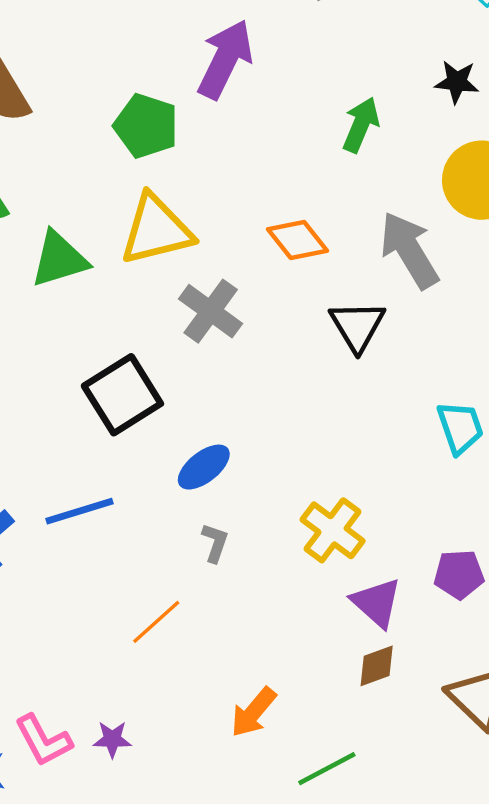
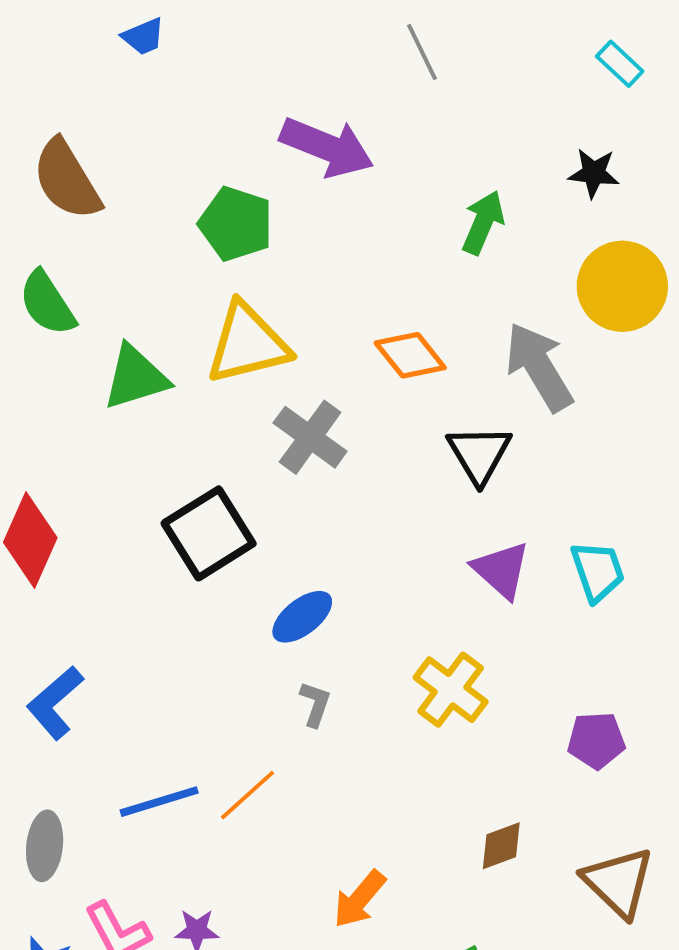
purple arrow: (225, 59) -> (327, 147), turned 86
blue line: (79, 511) -> (159, 802), moved
purple triangle: (377, 603) -> (501, 570), moved

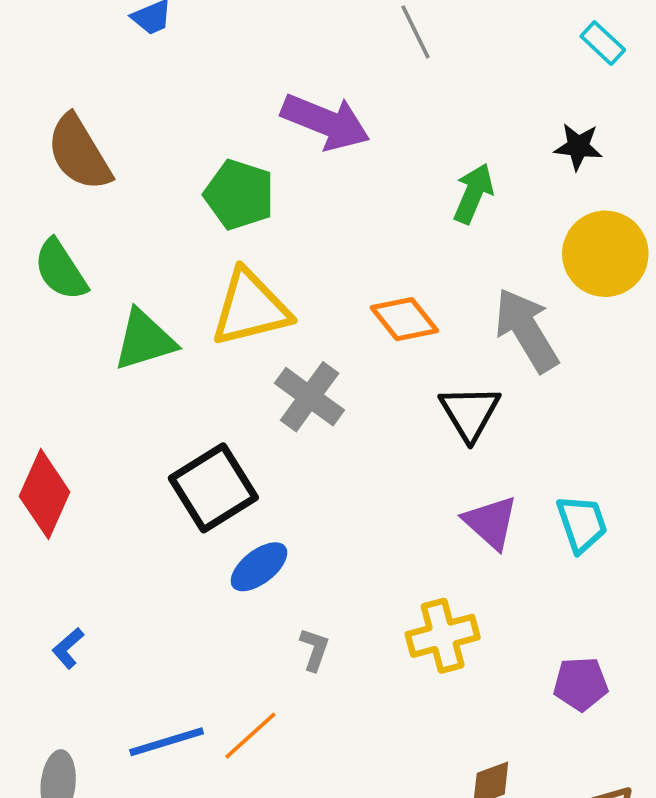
blue ellipse: (302, 617) -> (259, 567), moved
yellow cross: (451, 690) -> (443, 636), turned 38
blue L-shape: (55, 703) -> (68, 648), size x0.6

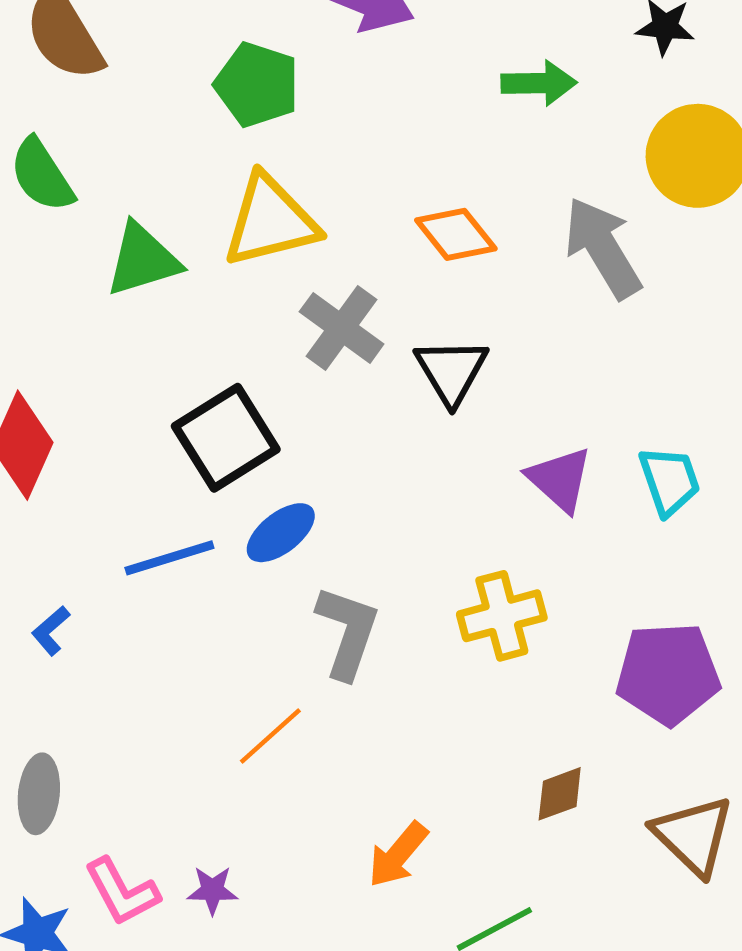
green arrow: (473, 193) -> (539, 83), turned 66
black triangle: (470, 413) -> (451, 371), moved
gray L-shape: (314, 649) -> (347, 632), size x1.8
purple pentagon: (581, 684) -> (668, 674), size x1.6
blue line: (167, 742) -> (169, 558), moved

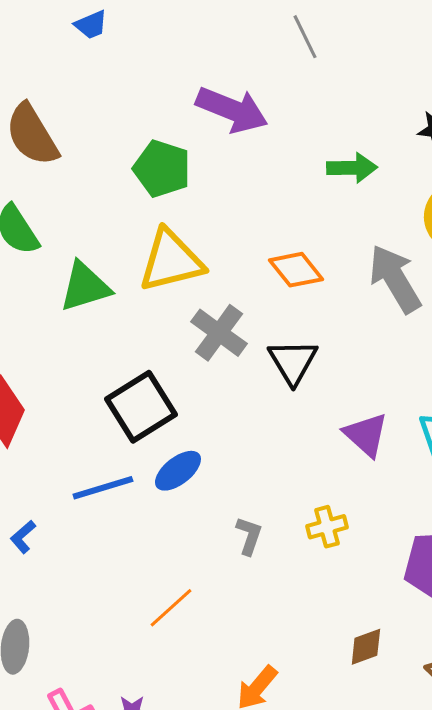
yellow cross: (502, 616) -> (327, 527), size x0.7
gray L-shape: (347, 632) -> (249, 536), moved, size x0.6

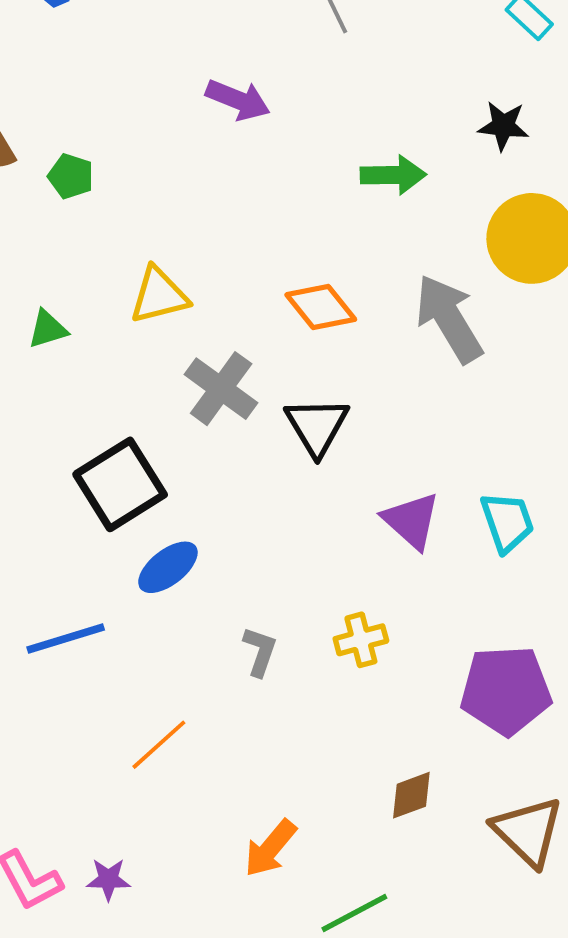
purple arrow: (232, 110) -> (238, 100), size x0.7
green pentagon: (162, 169) -> (71, 176), moved, size x0.6
yellow triangle: (171, 261) -> (159, 295), size x0.7
green triangle: (85, 287) -> (48, 329), size x0.6
blue line: (103, 488) -> (66, 639), moved

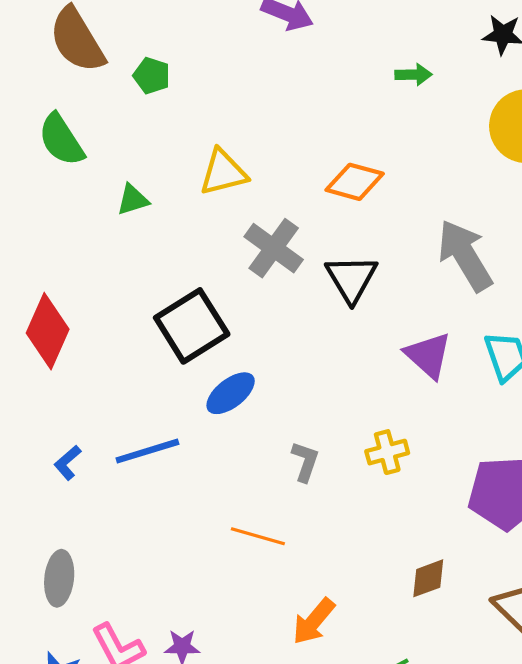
green arrow: (393, 175) -> (414, 75), size x0.7
orange diamond: (321, 307) -> (355, 182), turned -36
gray arrow: (449, 319) -> (465, 255), moved
orange line: (159, 745) -> (258, 536), moved, turned 58

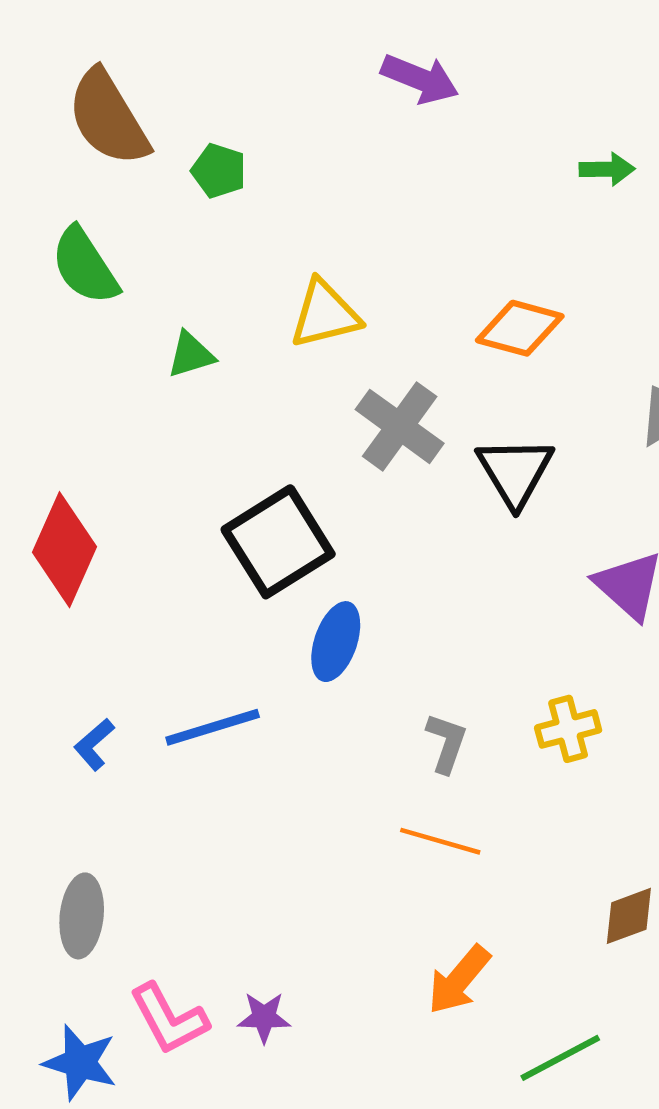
blue ellipse: (231, 393) -> (336, 642), turned -33
orange line: (258, 536) -> (440, 841), moved

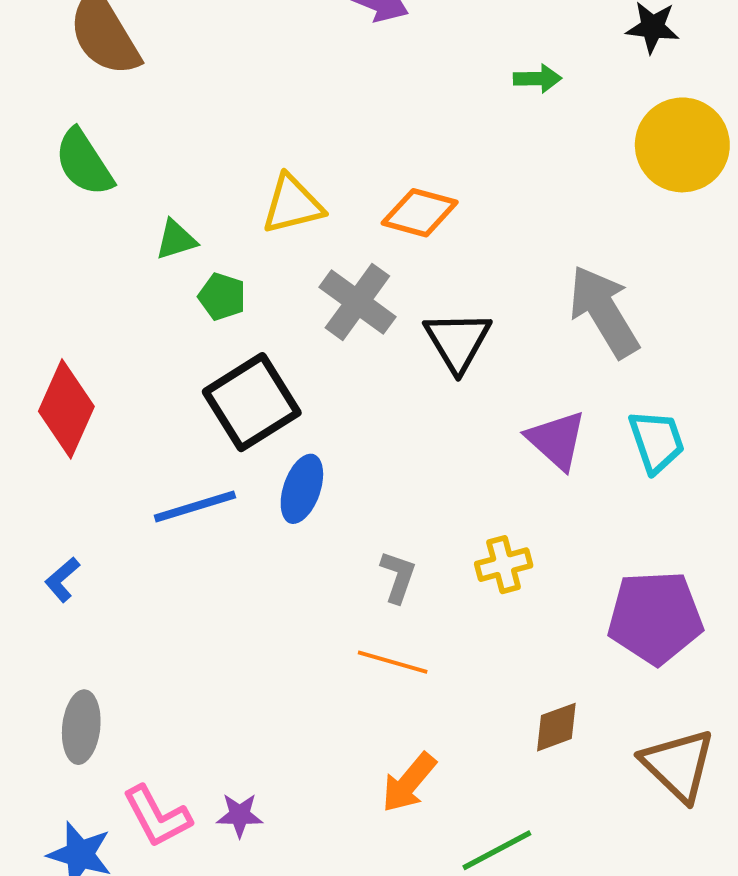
green pentagon: (219, 171) -> (222, 297), moved
orange diamond: (520, 328) -> (420, 213), moved
blue line: (213, 727) -> (195, 506), moved
blue L-shape: (94, 744) -> (62, 580), moved

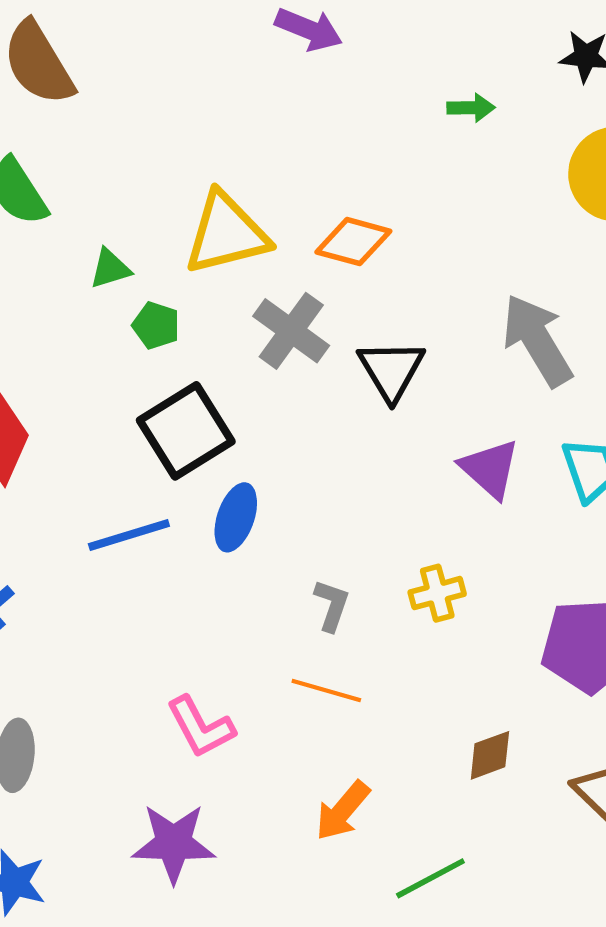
yellow triangle: (292, 205) -> (226, 233), size x1.4
purple star: (240, 815) -> (174, 843), size x1.8
pink L-shape: (157, 816) -> (201, 727), moved

